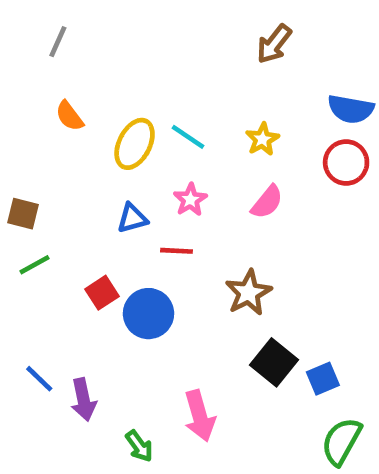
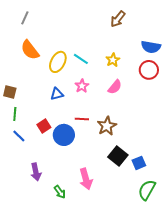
orange semicircle: (69, 116) -> (30, 50), size x1.5
red line: (176, 251) -> (82, 119), moved
green line: (35, 265) -> (15, 114), turned -56
blue line: (39, 379) -> (19, 136), moved

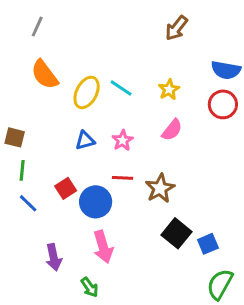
pink star: (82, 86) -> (123, 140), moved
pink arrow: (86, 179) -> (103, 247), moved

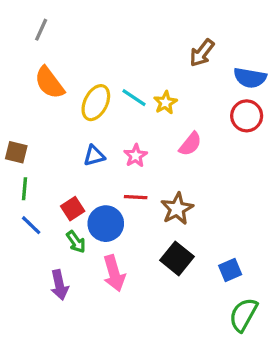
brown arrow: (176, 28) -> (202, 53), moved
yellow star: (169, 89) -> (165, 103), moved
black square: (176, 233) -> (177, 258), moved
green arrow: (90, 287) -> (76, 242), moved

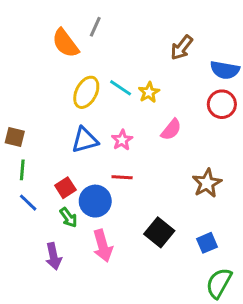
gray line: (41, 30) -> (95, 27), moved
orange semicircle: (49, 83) -> (65, 43), moved
blue triangle: (94, 156) -> (85, 140), size x1.4
brown star: (177, 209) -> (207, 183), moved

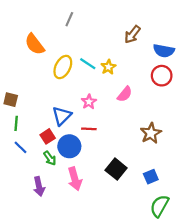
orange semicircle: (65, 43) -> (35, 44), moved
blue triangle: (85, 140) -> (62, 116), moved, turned -30

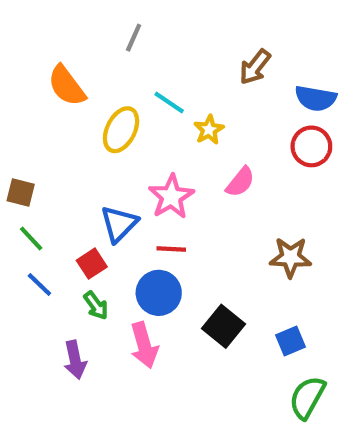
cyan line: (88, 64) -> (169, 102), moved
pink star: (89, 102) -> (171, 197), size x1.5
green line: (16, 123) -> (31, 238), turned -48
brown star: (151, 133) -> (290, 257), turned 30
blue circle: (69, 146) -> (159, 293), moved

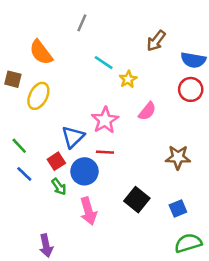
yellow ellipse: (121, 130) -> (38, 96), moved
brown square: (21, 192) -> (13, 79), moved
blue circle: (159, 293) -> (84, 171), moved
purple arrow: (75, 360) -> (46, 246), moved
green semicircle: (307, 397) -> (188, 243), turned 44

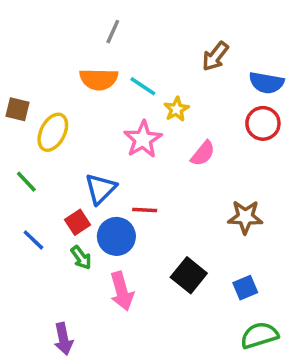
orange semicircle: (41, 52) -> (99, 79), moved, turned -52
pink star: (105, 120) -> (143, 139), moved
green line: (19, 146) -> (26, 182), moved

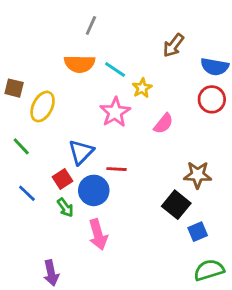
black square: (189, 275) -> (176, 205), moved

